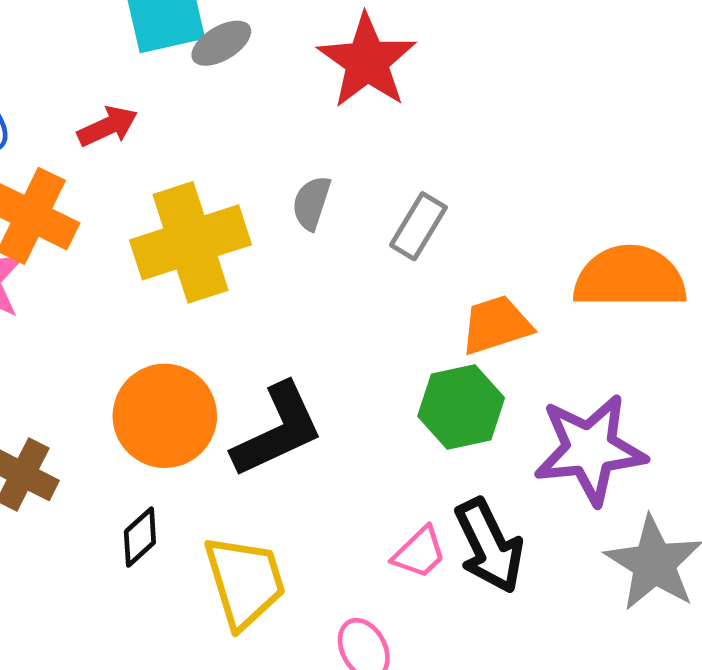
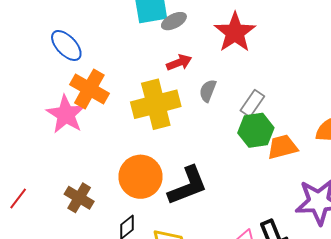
red arrow: (108, 126) -> (179, 63), moved
green hexagon: (461, 407) -> (256, 130), moved

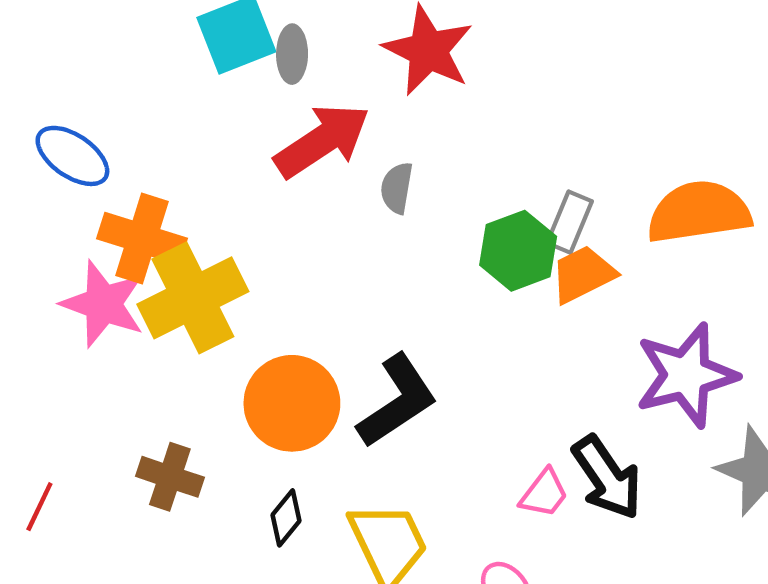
gray ellipse: (174, 21) -> (292, 54), turned -50
red arrow: (179, 63) -> (322, 141), size x1.8
gray rectangle: (252, 103) -> (570, 222), moved
yellow cross: (156, 104) -> (193, 298), moved

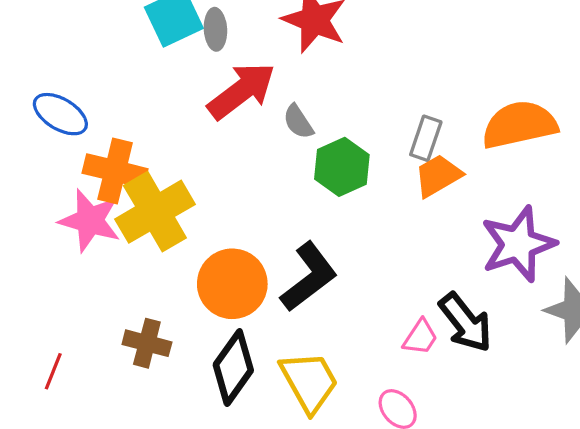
gray semicircle: (397, 188) -> (298, 122), turned -39
green hexagon: (518, 251) -> (342, 167), moved
black diamond: (286, 518) -> (233, 367), size x1.8

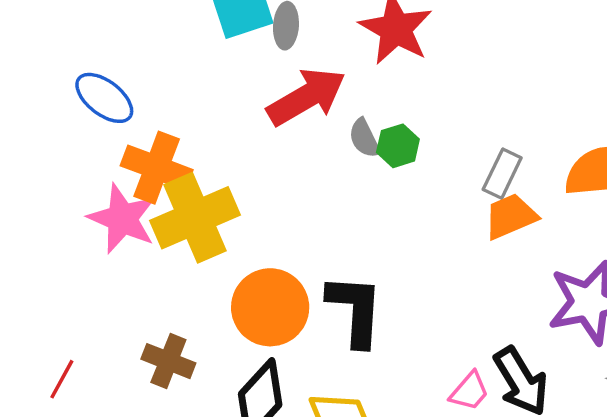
green hexagon: (342, 167) -> (398, 146), moved, size x0.7
black L-shape: (309, 277) -> (355, 310), turned -56

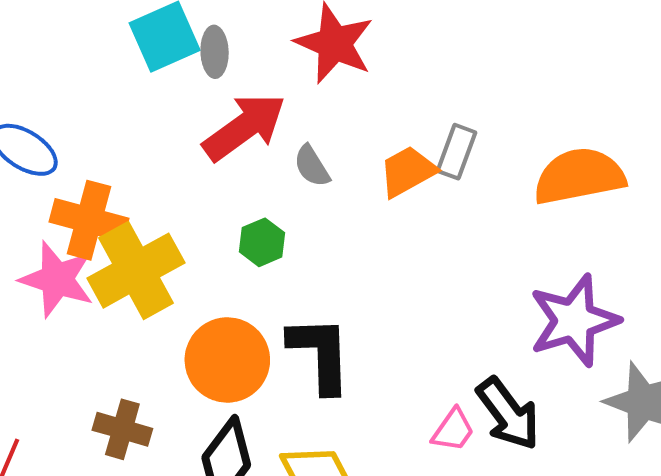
green hexagon: (398, 146) -> (262, 242), moved
gray rectangle: (502, 174) -> (456, 152), moved
orange trapezoid: (511, 216) -> (408, 171), moved

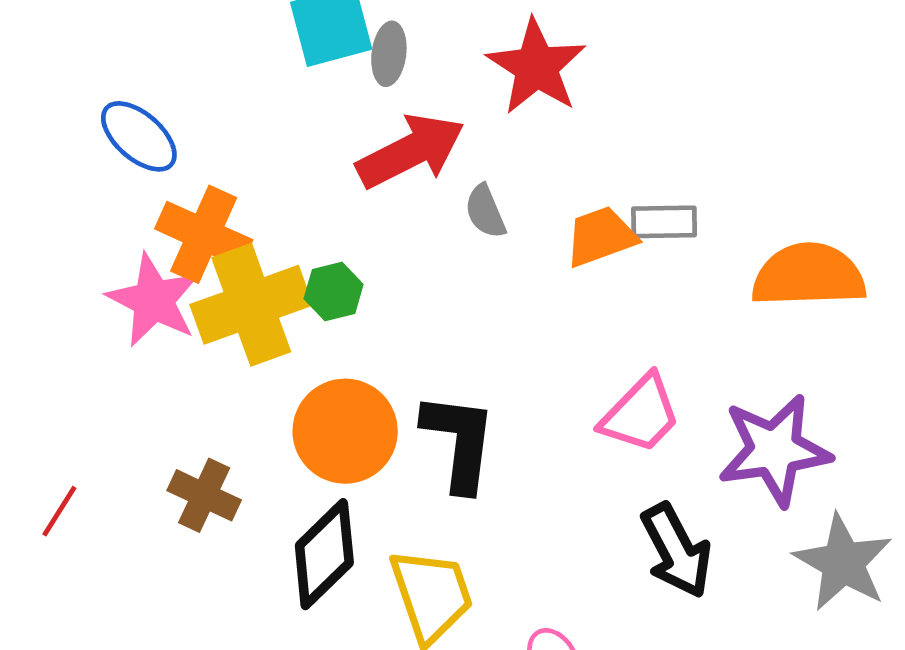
gray rectangle: (456, 152) -> (664, 222), turned 60
green hexagon: (262, 242) -> (334, 292), moved
pink trapezoid: (453, 430) -> (641, 414), moved, size x1.5

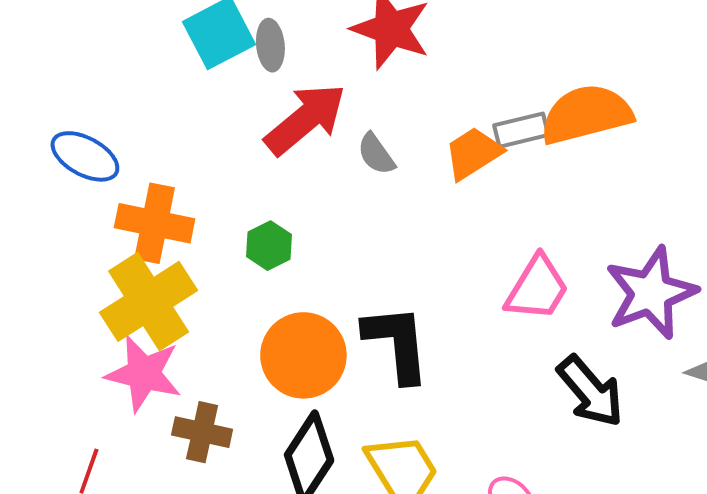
orange semicircle: (809, 275) -> (586, 114), moved
pink star: (153, 300) -> (144, 374), moved
yellow cross: (251, 305) -> (149, 301), moved

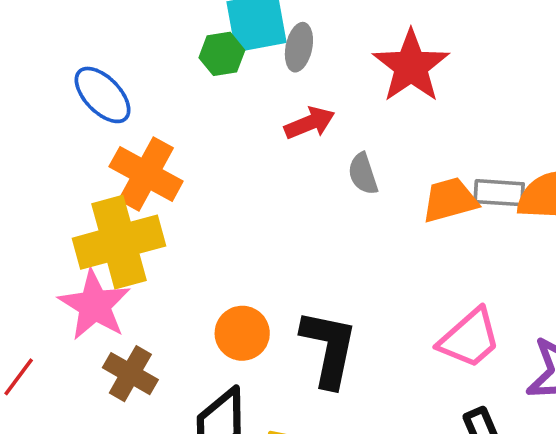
red arrow: (305, 119) -> (310, 123), size x0.6
green hexagon: (269, 246) -> (222, 54), moved
orange circle: (303, 355) -> (242, 333), size x0.7

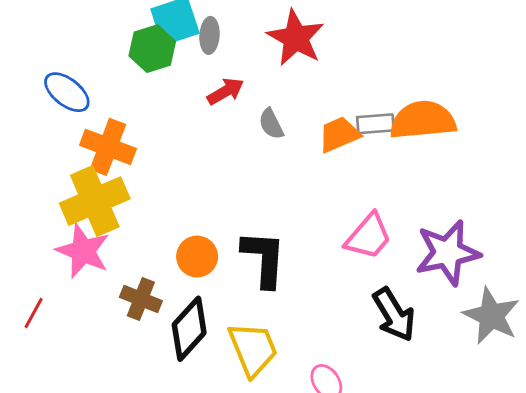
green hexagon: (222, 54) -> (152, 49), size x1.4
brown cross: (130, 374) -> (141, 299), moved

